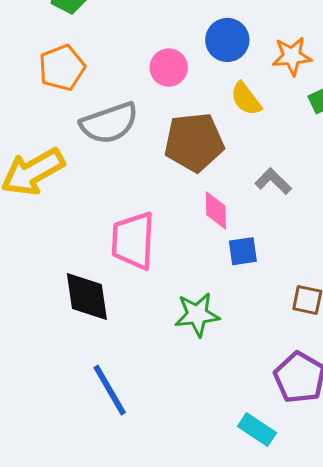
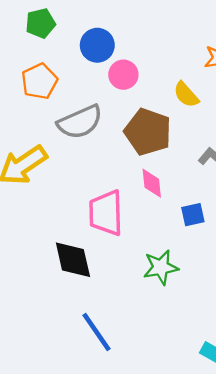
blue circle: (227, 40) -> (97, 45), moved
brown pentagon: (194, 142) -> (148, 132), turned 30
pink diamond: (216, 210) -> (152, 183), moved

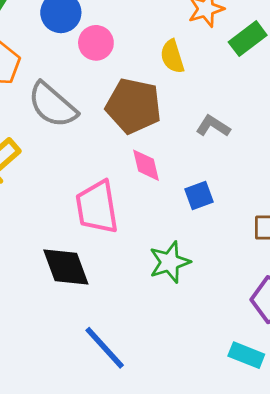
yellow semicircle: (186, 95) -> (172, 56), turned 32
gray semicircle: (80, 122) -> (53, 105), turned 72

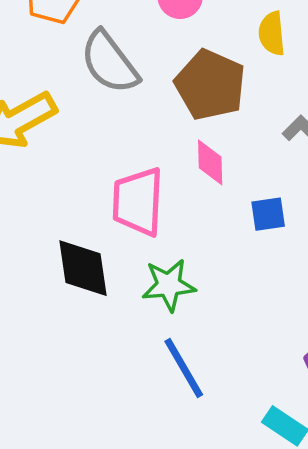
green star: (170, 262) -> (169, 285), moved
blue line: (105, 348) -> (184, 368), moved

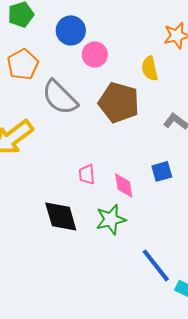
pink diamond: (210, 162) -> (124, 185), moved
pink trapezoid: (138, 202) -> (87, 174), size x0.5
blue line: (184, 368) -> (156, 265), moved

